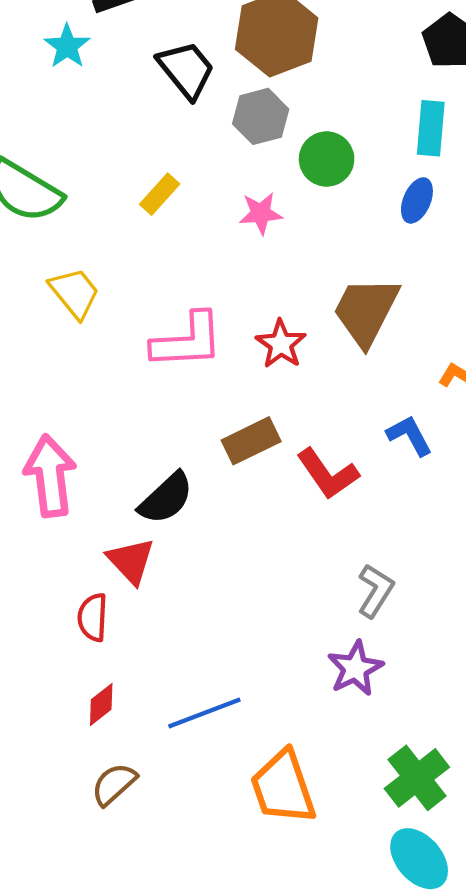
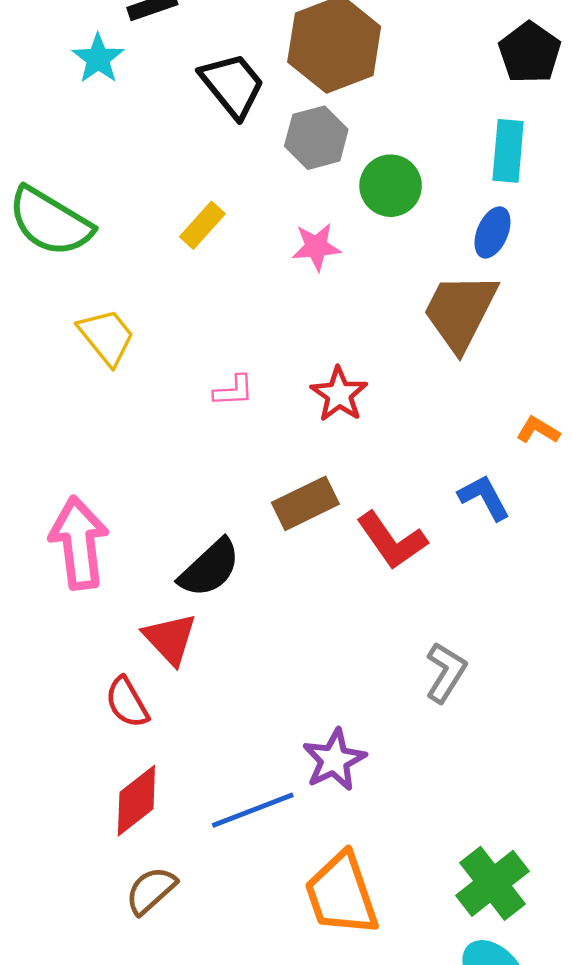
brown trapezoid: (366, 311) -> (460, 312), moved
pink L-shape: (187, 341) -> (234, 391), size x0.5
red semicircle: (93, 617) -> (127, 702), turned -33
purple star: (355, 668) -> (334, 760), moved
red diamond: (101, 704) -> (136, 801), size x1.5

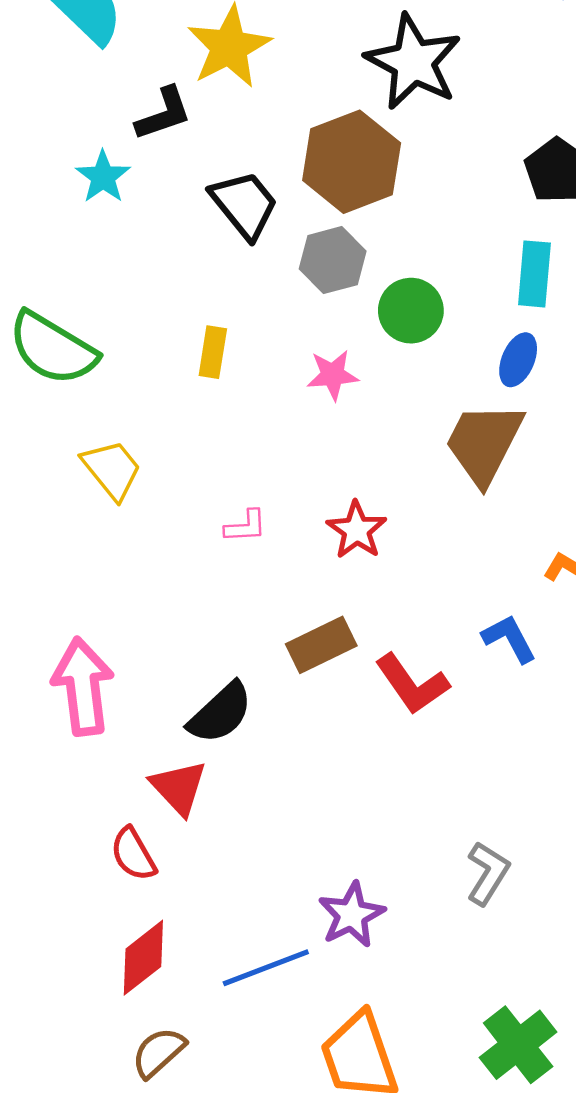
yellow rectangle: (202, 225) -> (213, 352), turned -33
gray L-shape: (446, 672) -> (488, 873), moved

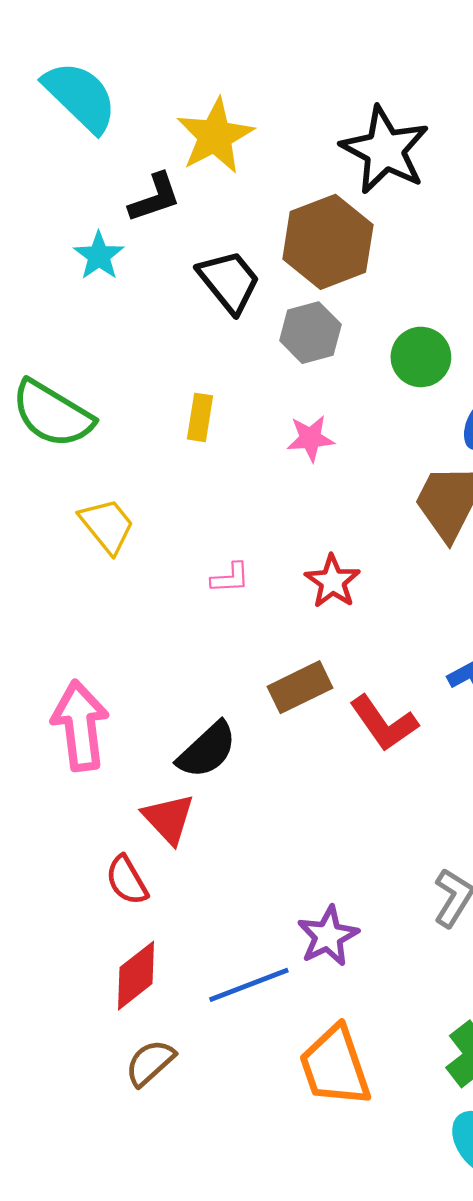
green circle: (411, 311) -> (421, 357), moved

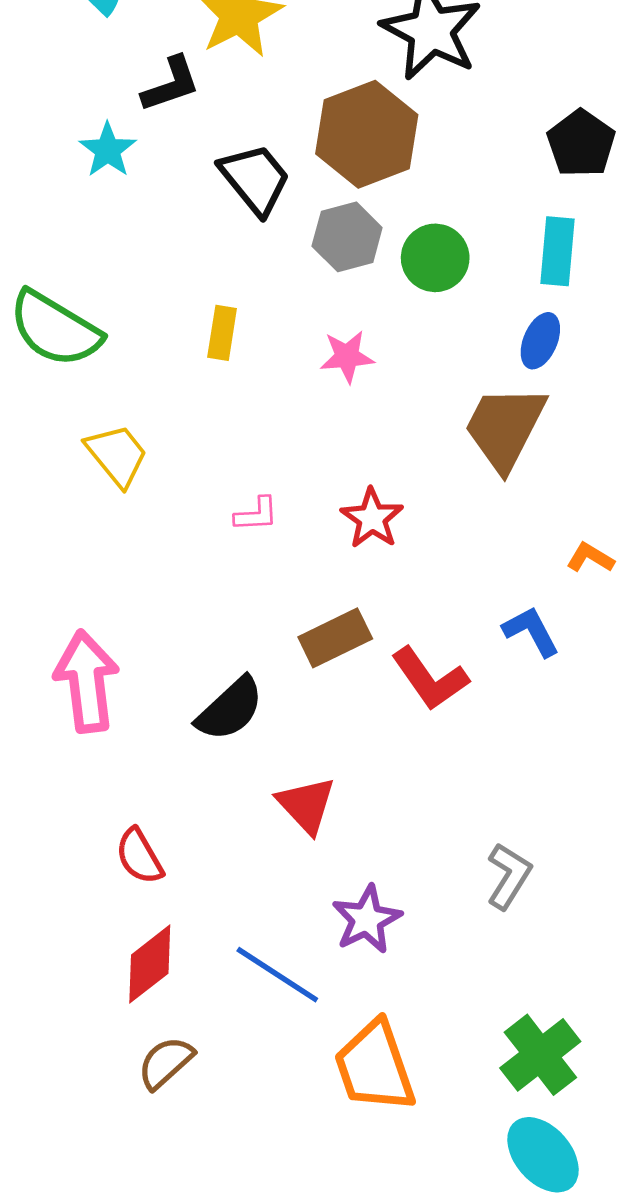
green circle: (421, 357) -> (435, 258), moved
red triangle: (169, 819) -> (306, 805), moved
blue line: (249, 985) -> (277, 975), turned 54

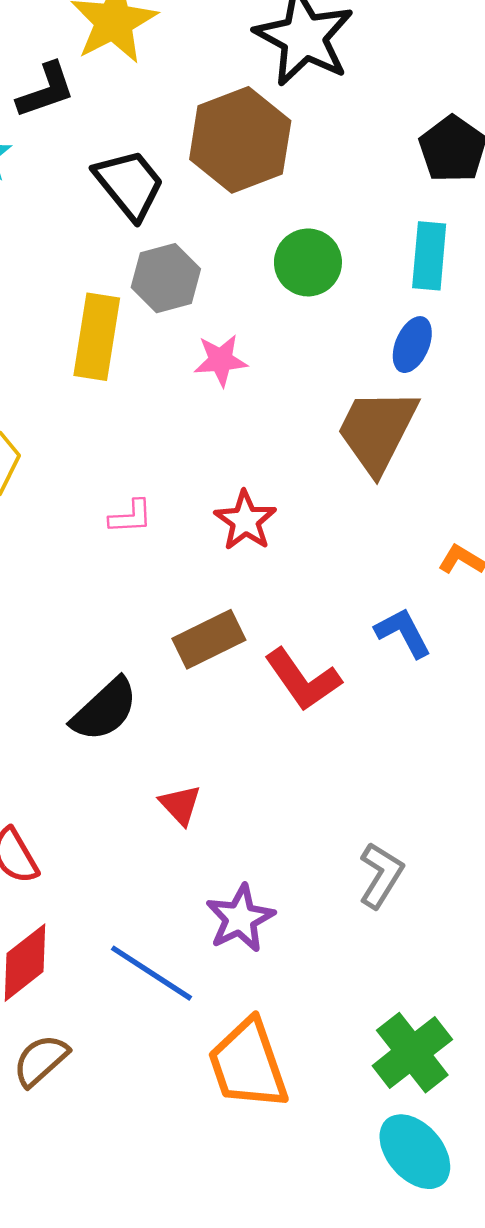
gray hexagon: (347, 237) -> (166, 278), moved
yellow rectangle: (222, 333) -> (97, 337), size x1.6
red triangle: (306, 805) -> (180, 805), size x0.7

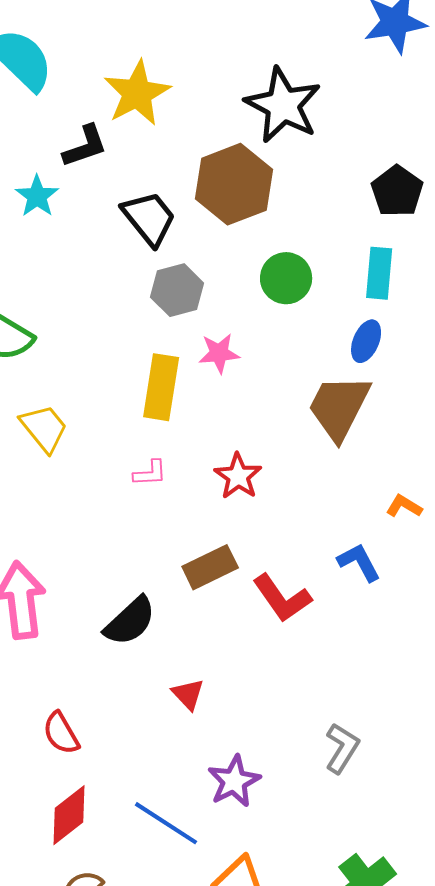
yellow rectangle: (97, 337) -> (161, 387), moved

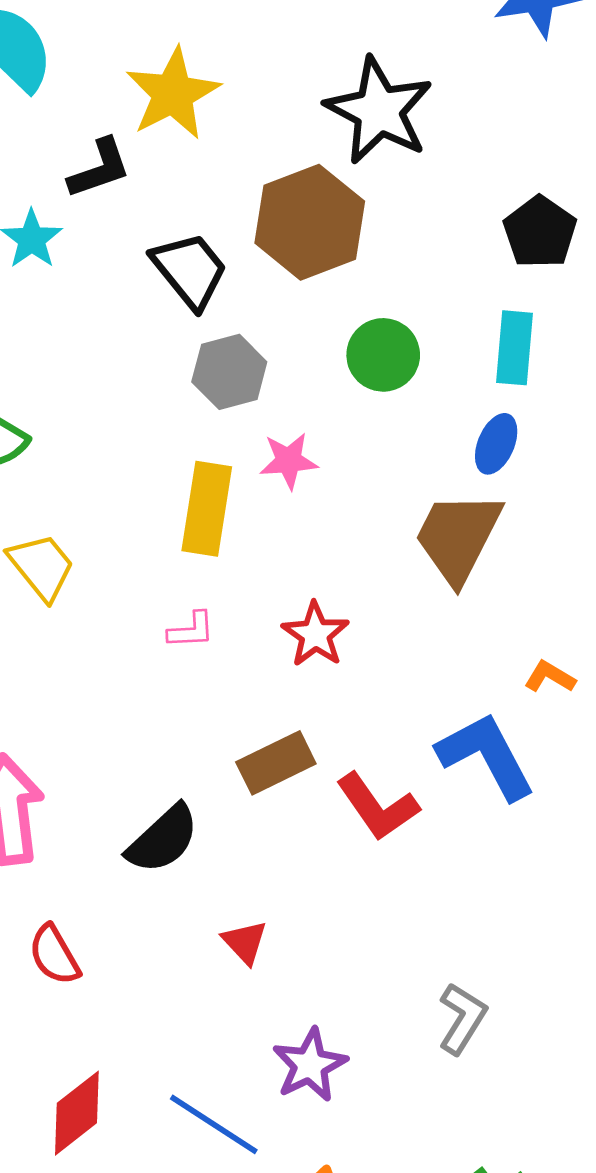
blue L-shape: (359, 562) -> (486, 756), size x1.6
red semicircle: (61, 733) -> (54, 955), moved

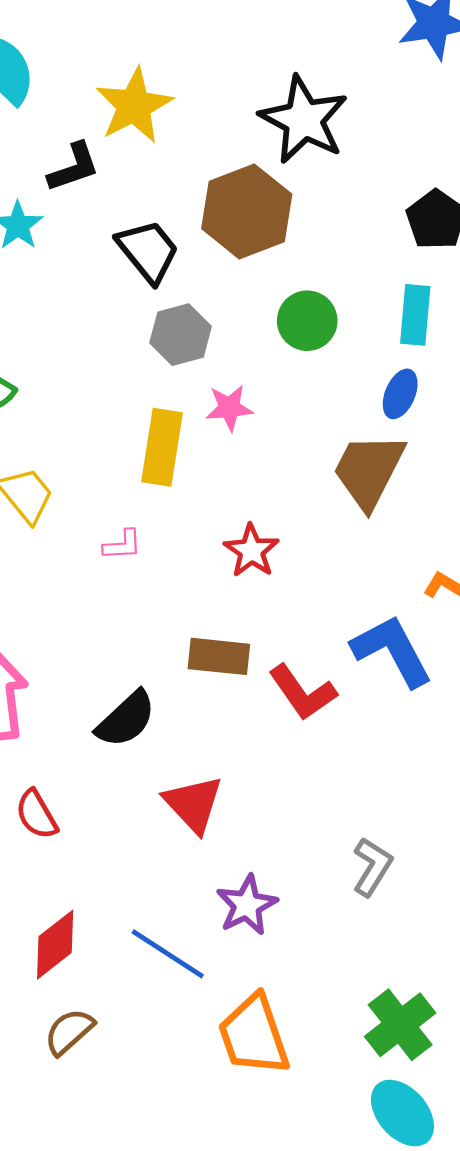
pink L-shape: (191, 630) -> (122, 545), moved
brown rectangle: (276, 763) -> (219, 656), turned 32
red triangle: (245, 942) -> (193, 804), size x1.6

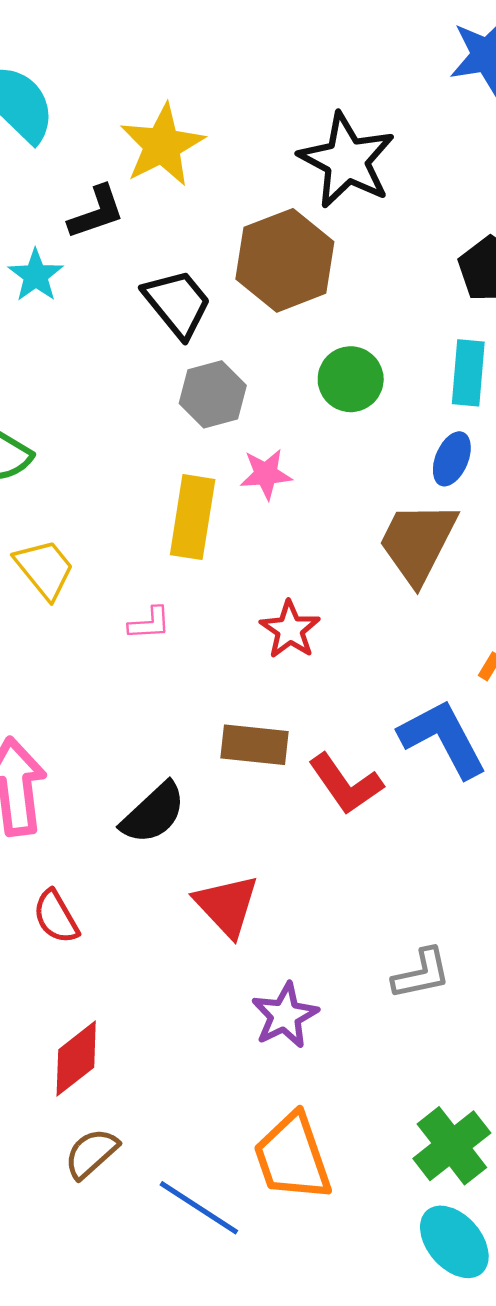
gray L-shape: (372, 867) -> (421, 974), turned 46
blue line: (168, 954) -> (199, 1208), moved

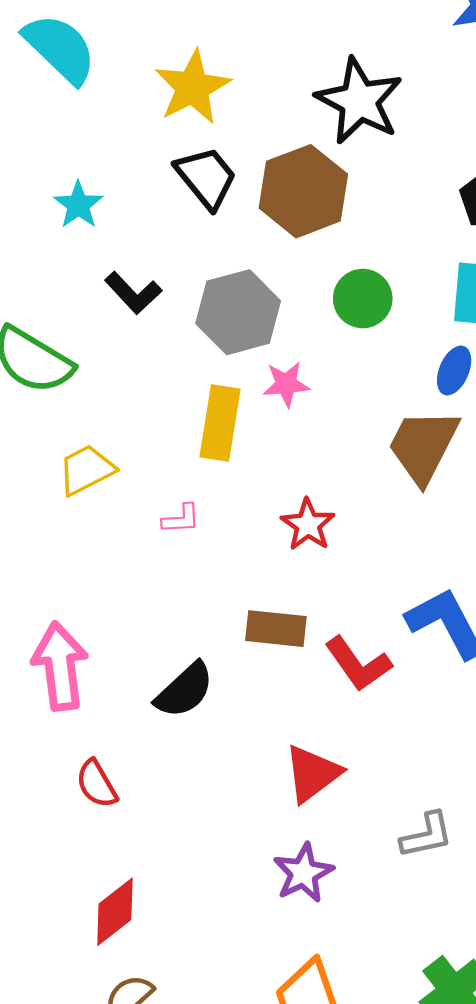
black L-shape: (96, 212) -> (133, 293), moved, turned 66
black trapezoid: (177, 303) -> (206, 177), moved
gray hexagon: (213, 394) -> (238, 312), size x1.4
yellow trapezoid: (45, 569) -> (86, 470), turned -78
red triangle: (227, 905) -> (312, 774), moved, turned 36

